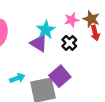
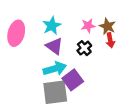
cyan star: (46, 30) -> (52, 26), moved
cyan arrow: (17, 78) -> (55, 69), moved, size x1.5

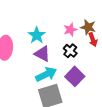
purple square: (73, 80) -> (75, 76), moved

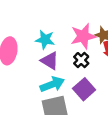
pink star: (70, 30) -> (83, 36), size x1.6
cyan star: (37, 35) -> (45, 40), turned -30

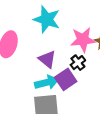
cyan star: (45, 40) -> (47, 19), moved, size x1.4
purple square: (84, 89) -> (66, 79), moved

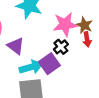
purple triangle: (47, 59) -> (16, 46), moved

